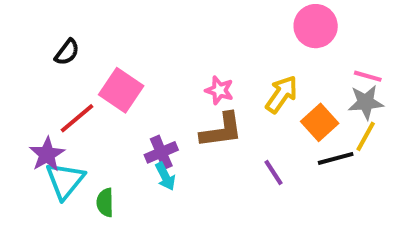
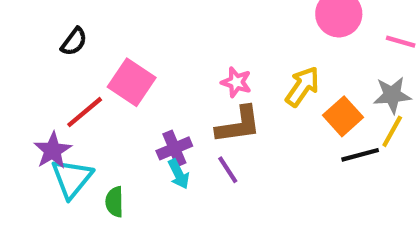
pink line: (368, 76) -> (401, 42), moved
purple line: (273, 172) -> (228, 170), moved

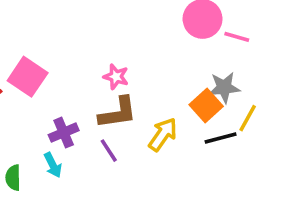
pink line: (401, 42) -> (237, 37), moved
yellow arrow: (302, 86) -> (163, 134), moved
gray star: (392, 95) -> (224, 87), moved
cyan arrow: (179, 174) -> (53, 165), moved

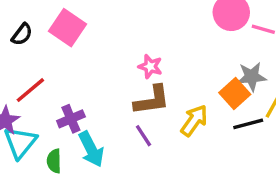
pink square: (28, 77) -> (68, 28), moved
purple cross: (64, 133) -> (71, 119), moved
cyan arrow: (53, 165) -> (91, 149), size x1.5

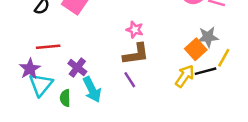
red line: (30, 90) -> (48, 47), turned 35
purple cross: (71, 119) -> (77, 68), turned -30
yellow arrow: (194, 120) -> (185, 76), moved

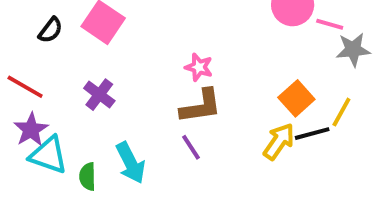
gray star: (208, 37) -> (353, 50), moved
red line: (48, 47) -> (25, 87), moved, turned 35
purple cross: (77, 68) -> (99, 95), moved
cyan triangle: (41, 85) -> (48, 155), turned -50

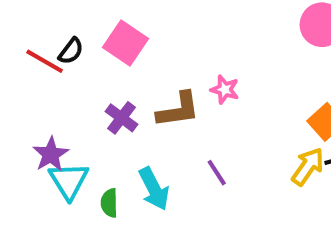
red line: (25, 87) -> (45, 61), moved
brown L-shape: (201, 106) -> (178, 110), moved
cyan triangle: (48, 155) -> (69, 181), turned 39

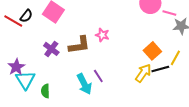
cyan arrow: (154, 189) -> (84, 84), moved

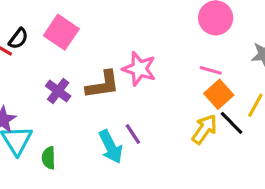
pink line: (169, 13) -> (211, 70), moved
pink star: (102, 35) -> (139, 69), size x1.5
black line: (160, 69) -> (231, 123), turned 60

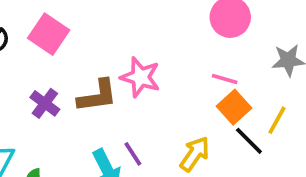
yellow arrow: (204, 129) -> (195, 154), moved

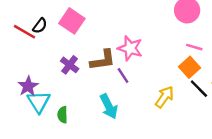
pink line: (225, 79) -> (194, 47), moved
purple line: (133, 154) -> (123, 76), moved

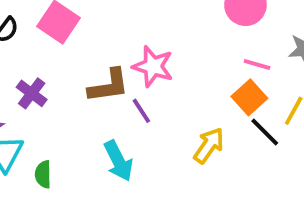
purple cross: (70, 65) -> (32, 93), moved

